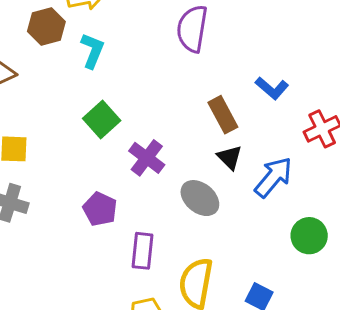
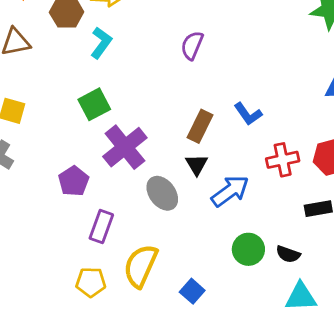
purple semicircle: (192, 29) -> (192, 45), size x0.7
brown rectangle: (223, 115) -> (200, 126), turned 40
purple cross: (147, 158) -> (125, 147), size x1.4

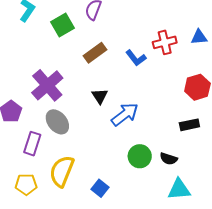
green square: (94, 104) -> (62, 25), moved
brown rectangle: (200, 126) -> (95, 53), moved, turned 30
red cross: (283, 160) -> (165, 42), moved
gray ellipse: (162, 193) -> (57, 122), moved

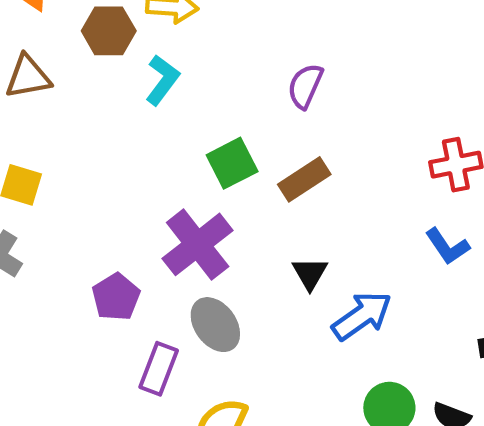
green square: (62, 25) -> (232, 163), moved
blue L-shape: (136, 58) -> (447, 246), moved

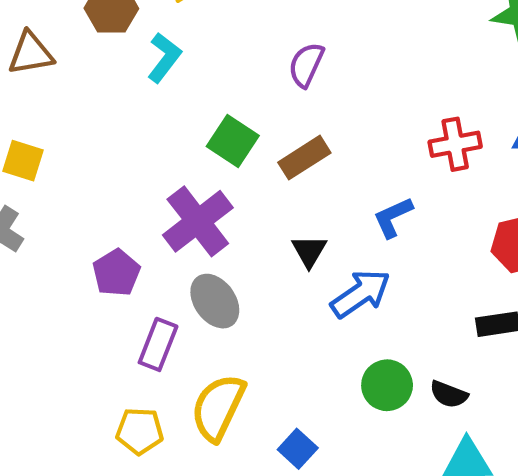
green square: (232, 163) -> (233, 141), turned -30
blue L-shape: (447, 246) -> (393, 217), moved, turned 99

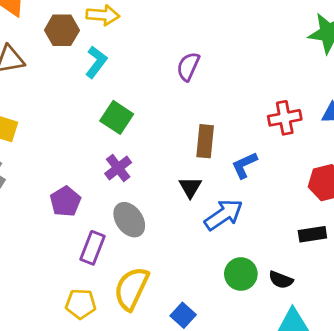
green square: (233, 141) -> (117, 117), moved
brown rectangle: (304, 158) -> (205, 141), moved, turned -52
purple cross: (198, 221) -> (118, 168), size x0.6

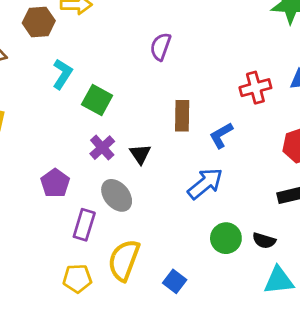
cyan L-shape: (96, 62) -> (62, 74), moved
black triangle: (190, 187) -> (140, 154), moved

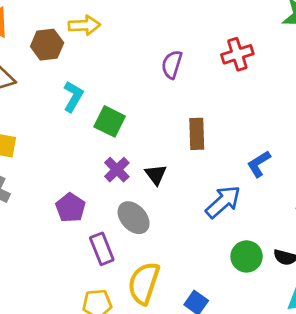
red cross: (255, 88) -> (237, 54), moved
blue L-shape: (221, 135) -> (259, 164), moved
purple rectangle: (84, 225) -> (102, 249), turned -36

